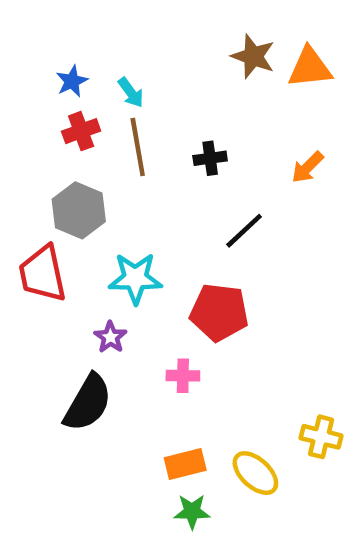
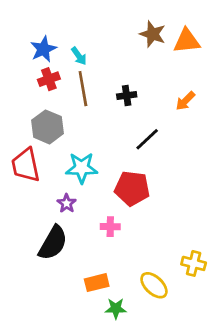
blue star: (72, 81) -> (43, 49), size x1.4
orange rectangle: (185, 464) -> (97, 283), moved

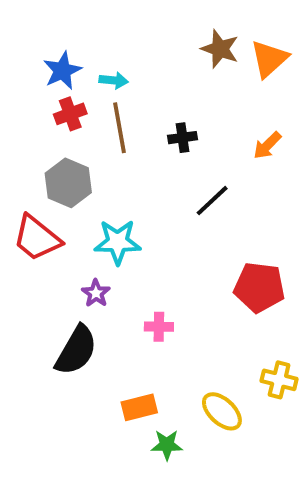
orange triangle: (187, 41) -> (269, 59), turned -36
cyan arrow: (79, 56) -> (114, 80), turned -48
red trapezoid: (26, 165) -> (37, 238), turned -39
red pentagon: (132, 188) -> (259, 287), moved

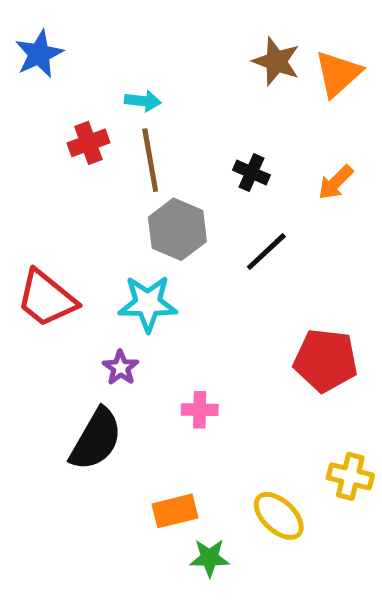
blue star: (62, 71) -> (39, 54), moved
black cross: (183, 138) -> (252, 173), moved, turned 32
gray hexagon: (68, 183) -> (177, 229), moved

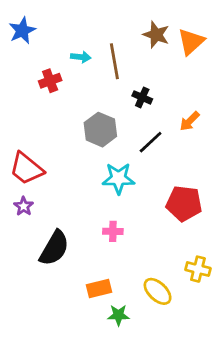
brown line: (150, 160) -> (114, 61), moved
orange arrow: (336, 182) -> (190, 121), moved
cyan star: (148, 303) -> (118, 178), moved
purple star: (121, 368) -> (24, 206), moved

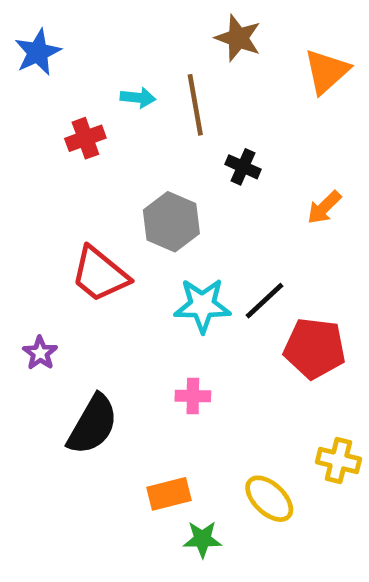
brown star: (156, 35) -> (238, 38), moved
black line: (151, 142) -> (264, 301), moved
red trapezoid: (26, 169) -> (100, 274), moved

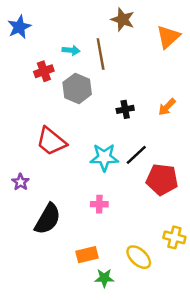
black cross: (243, 167) -> (125, 109), moved, turned -35
gray hexagon: (171, 222) -> (77, 88), moved

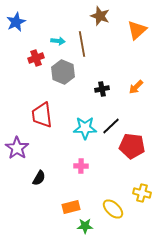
red trapezoid: (51, 141) -> (42, 115), turned 44
purple star: (21, 182) -> (17, 148), size x1.6
black semicircle: (48, 219) -> (39, 178), size x0.6

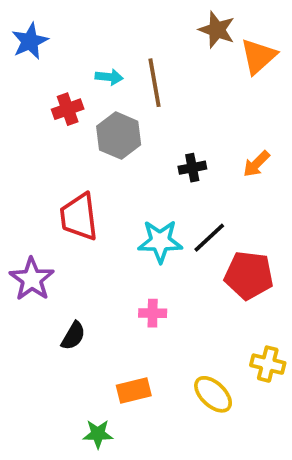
brown star: (100, 16) -> (217, 30), moved
green star: (85, 226) -> (98, 434), moved

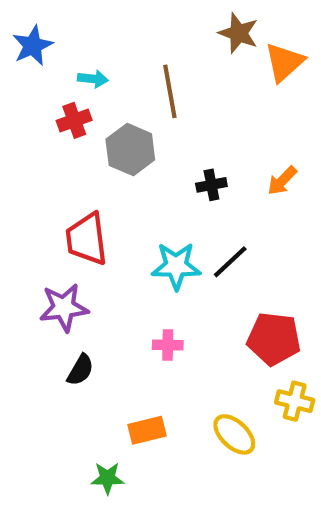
cyan arrow: (109, 77) -> (93, 79), moved
red pentagon: (249, 275) -> (274, 339), moved
purple star: (32, 279) -> (64, 308), moved, turned 30

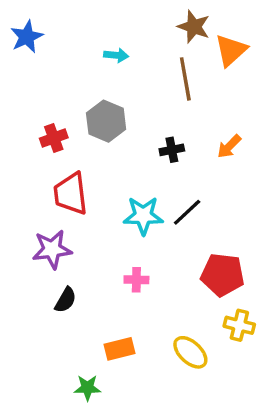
cyan arrow: (93, 79) -> (116, 55), moved
brown line: (170, 91) -> (185, 79), moved
red cross: (74, 120) -> (54, 138), moved

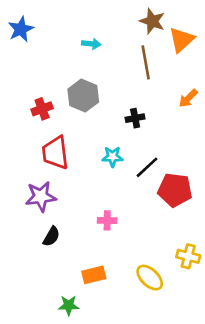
orange arrow: (229, 146) -> (188, 98), moved
cyan star: (143, 216) -> (112, 157), moved, size x0.7
red pentagon: (222, 275) -> (175, 190), moved

